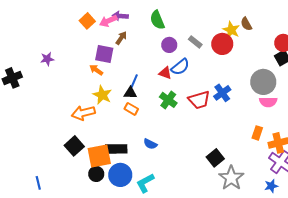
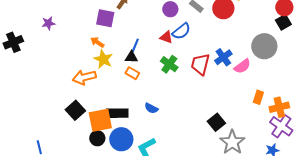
orange arrow: (96, 70) -> (97, 42), moved
red trapezoid: (199, 100) -> (200, 64), turned 120
pink semicircle: (268, 102) -> (242, 66), moved, turned -36

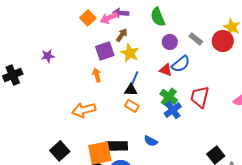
purple square: (105, 18) -> (105, 51), turned -30
orange arrow: (97, 42) -> (97, 75), turned 40
blue cross: (223, 57) -> (173, 110), moved
yellow star: (103, 59) -> (130, 53), moved
black square: (75, 110) -> (60, 151), moved

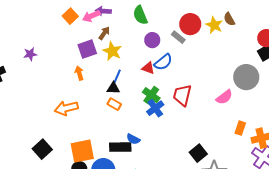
red circle: (223, 41) -> (190, 24), moved
black rectangle: (117, 146) -> (120, 147), moved

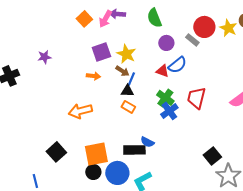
pink arrow: (91, 16) -> (105, 19), turned -36
brown arrow: (104, 33) -> (122, 71), moved, turned 88
orange arrow: (79, 73) -> (93, 76), turned 112

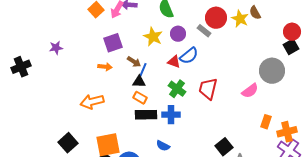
yellow star: (126, 54) -> (153, 37), moved
blue cross: (169, 111) -> (171, 115), moved, turned 36
blue semicircle: (147, 142) -> (163, 146), moved
black rectangle: (134, 150) -> (146, 115), moved

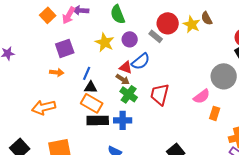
brown arrow: (134, 62) -> (123, 79), moved
blue line: (143, 70) -> (87, 73), moved
orange rectangle: (140, 98) -> (92, 103), size x1.5
orange rectangle: (266, 122) -> (215, 113), moved

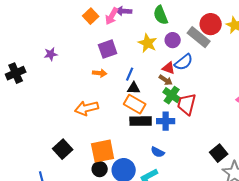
gray rectangle: (156, 36) -> (199, 37), size x1.6
red trapezoid: (160, 94) -> (187, 104), moved

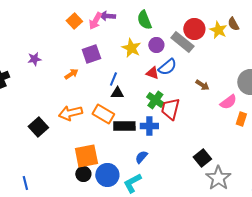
orange arrow: (100, 73) -> (71, 74), moved, turned -40
brown arrow: (166, 80) -> (202, 85), moved
orange rectangle: (135, 104) -> (103, 114), moved
black square: (63, 149) -> (38, 127), moved
blue semicircle: (158, 152) -> (141, 157), turned 104

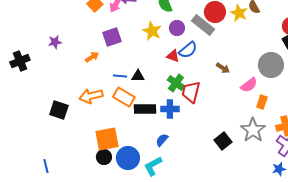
blue line: (113, 79) -> (120, 76), moved, turned 72
black square: (38, 127) -> (59, 110), turned -30
gray star: (218, 178) -> (253, 130), moved

